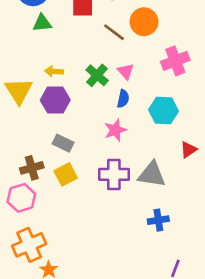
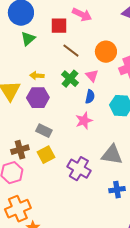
orange circle: (144, 22) -> (106, 52), moved
green triangle: (42, 23) -> (28, 39), turned -35
brown line: (114, 32) -> (71, 51), moved
purple cross: (114, 174) -> (79, 169), moved, turned 30

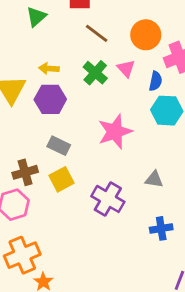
blue semicircle: (90, 97) -> (156, 81), moved
pink star: (84, 121) -> (115, 132), size x1.4
gray triangle: (112, 155) -> (154, 179), size x0.6

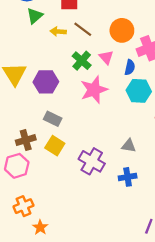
yellow arrow: (49, 68) -> (58, 32), moved
pink star: (115, 132) -> (94, 90), moved
yellow square: (62, 179) -> (55, 146), turned -30
blue cross: (161, 228) -> (128, 177), moved
orange cross: (22, 255) -> (23, 206), size x0.7

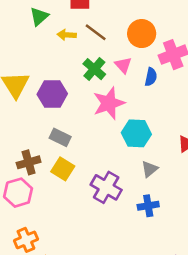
cyan hexagon: (139, 91) -> (136, 133), moved
gray triangle: (129, 146) -> (150, 169), turned -48

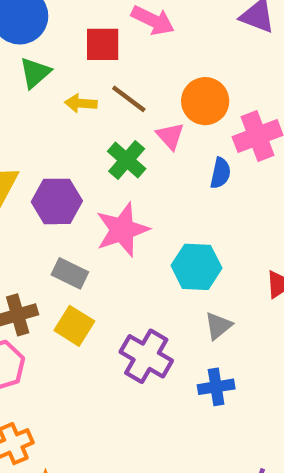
pink triangle: (123, 65) -> (170, 136), moved
pink star: (109, 103) -> (122, 230), moved

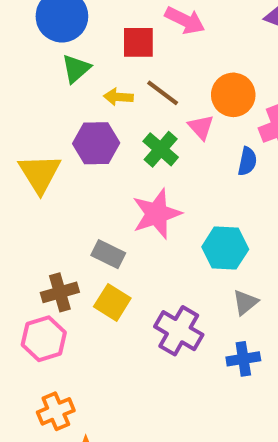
purple hexagon: (57, 201) -> (96, 143), moved

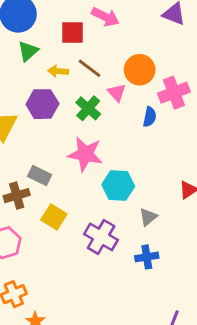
pink star: (157, 214) -> (85, 154), turned 30
cyan hexagon: (225, 248) -> (118, 186), moved
gray rectangle: (108, 254) -> (40, 176), moved
brown cross: (60, 292) -> (17, 196), moved

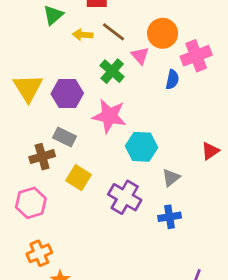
purple hexagon: (42, 104) -> (67, 94), moved

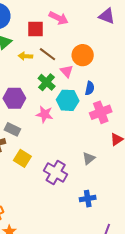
pink cross: (196, 56) -> (101, 112), moved
pink star: (109, 116) -> (45, 114), size x0.7
cyan hexagon: (142, 147) -> (68, 100), moved
blue cross: (170, 217) -> (88, 199), moved

